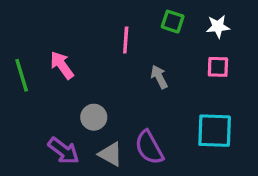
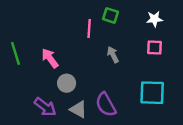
green square: (173, 22) -> (111, 15), moved
pink arrow: (62, 65) -> (50, 58), moved

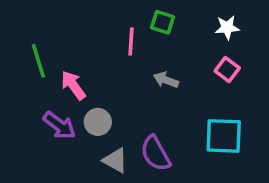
pink square: (154, 48) -> (227, 69), turned 35
green line: (15, 53) -> (38, 61), moved
gray arrow: (113, 55) -> (166, 80), turned -42
purple arrow: (45, 107) -> (59, 125), moved

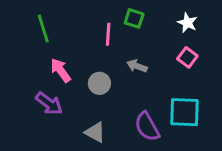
white star: (227, 28) -> (187, 23), turned 30
green line: (38, 61) -> (43, 29), moved
gray circle: (98, 122) -> (99, 83), moved
purple semicircle: (155, 153) -> (147, 127), moved

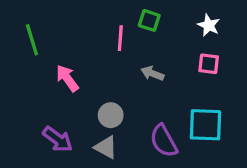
green line: (43, 29) -> (32, 40), moved
pink square: (187, 57) -> (209, 64), turned -30
gray circle: (99, 83) -> (111, 115), moved
purple arrow: (49, 103) -> (58, 139), moved

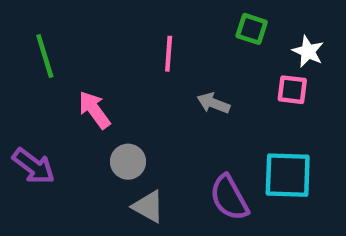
green square: (149, 20) -> (252, 29), moved
white star: (209, 25) -> (308, 51), moved
gray circle: (111, 115) -> (128, 162), moved
purple arrow: (58, 139) -> (34, 166), moved

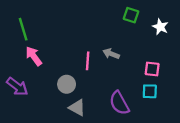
pink line: (169, 54) -> (88, 61), moved
pink square: (292, 90) -> (152, 69), moved
pink arrow: (94, 110) -> (34, 56), moved
cyan square: (288, 175) -> (150, 91), size x0.6

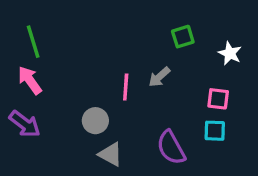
green square: (131, 15) -> (183, 37), moved, turned -35
white star: (160, 27) -> (230, 53), moved
gray arrow: (111, 54) -> (159, 77), turned -63
pink arrow: (34, 56) -> (30, 80), moved

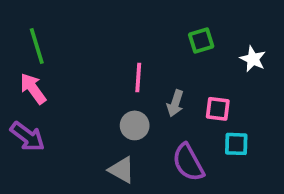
gray arrow: (159, 77) -> (175, 103), moved, turned -30
pink line: (126, 87) -> (138, 77), moved
pink square: (218, 99) -> (218, 109), moved
gray circle: (95, 121) -> (135, 125), moved

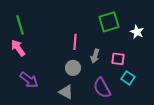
green square: (201, 40) -> (109, 22), size x1.5
purple arrow: (27, 137) -> (29, 80), moved
cyan square: (236, 144) -> (128, 78), turned 32

